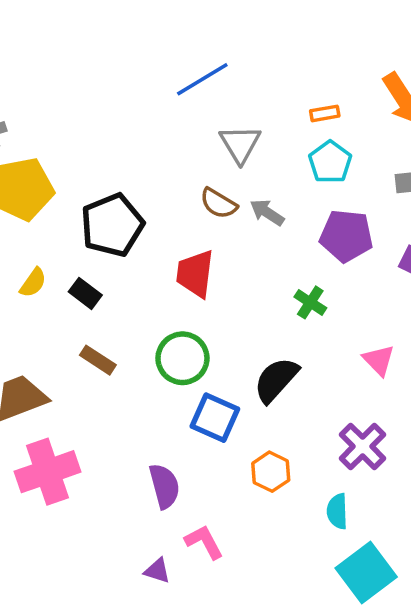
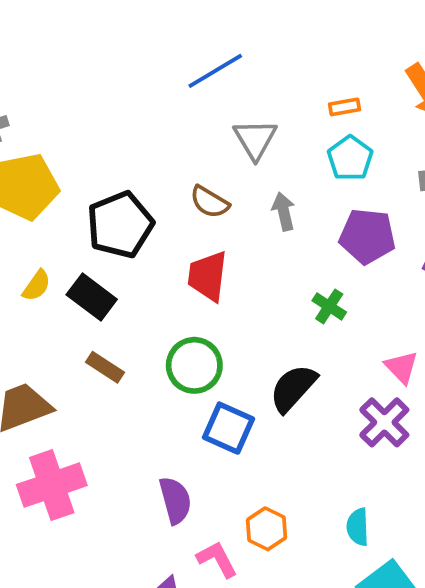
brown semicircle: (218, 203) -> (210, 202), moved
gray arrow: (267, 212) -> (284, 211), turned 44
black rectangle: (85, 293) -> (92, 297), size x1.4
purple cross: (363, 446) -> (384, 422), moved
orange hexagon: (271, 472) -> (267, 529), moved

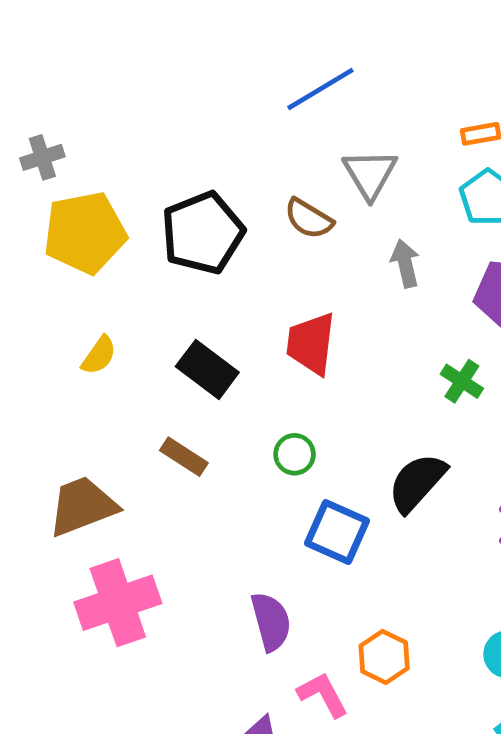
brown semicircle: (210, 202) -> (309, 219), moved
black pentagon: (120, 225) -> (203, 233), moved
black rectangle: (92, 297) -> (207, 369), moved
green circle: (194, 365) -> (295, 454), size x0.6

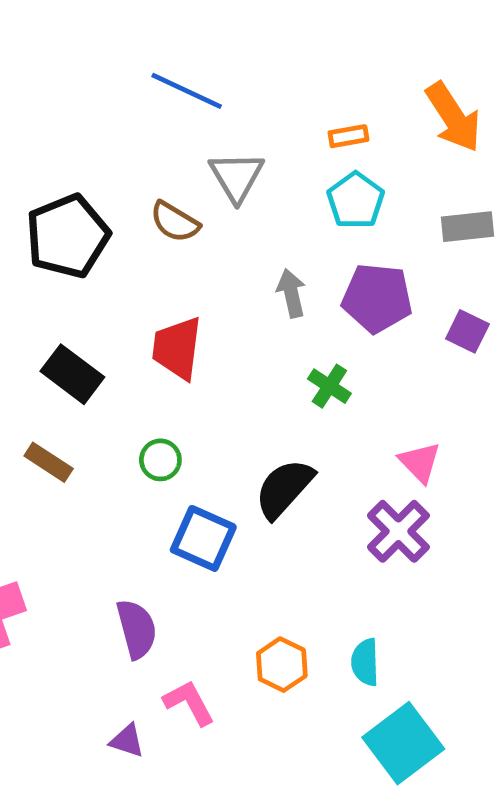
blue line: (320, 89) -> (187, 91), turned 56
gray arrow: (405, 263) -> (291, 293), moved
orange hexagon: (384, 657) -> (282, 665), moved

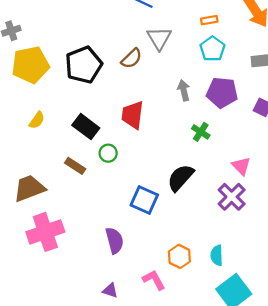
brown semicircle: (175, 222) -> (132, 58), turned -75
green circle: (160, 460) -> (108, 153), moved
pink L-shape: (189, 703) -> (154, 280), moved

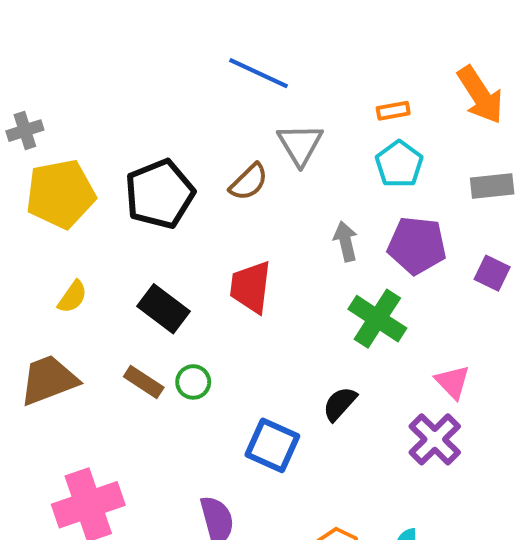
green cross: (201, 132) -> (377, 319), size x1.6
green circle: (108, 153) -> (193, 382), moved
black semicircle: (181, 178) -> (340, 404), size x0.7
brown trapezoid: (29, 188) -> (49, 380), moved

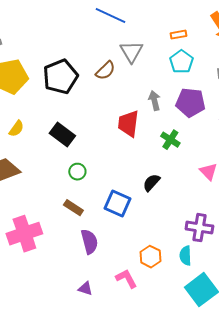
red trapezoid: (251, 287) -> (128, 124), moved
green cross: (377, 319) -> (170, 140), size x0.7
brown rectangle: (144, 382) -> (73, 208), moved
purple cross: (435, 439) -> (199, 228), moved, turned -36

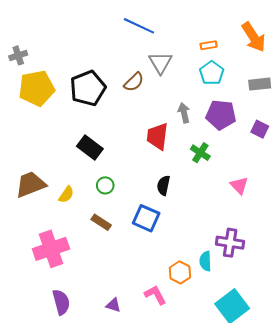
yellow semicircle: (16, 129) -> (66, 195), moved
black semicircle: (151, 183) -> (164, 185), moved, turned -30
purple semicircle: (89, 242) -> (61, 302), moved
cyan semicircle: (185, 256) -> (205, 261), moved

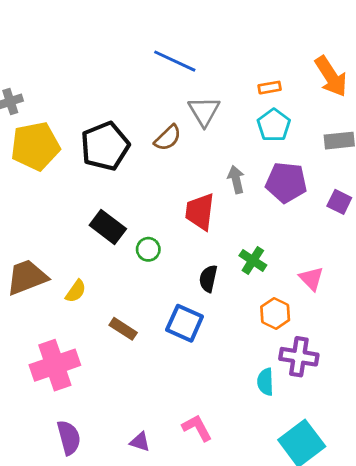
green cross: (200, 153) -> (253, 260), moved
green circle: (105, 185) -> (148, 249), moved
orange hexagon: (180, 272) -> (275, 313), moved

